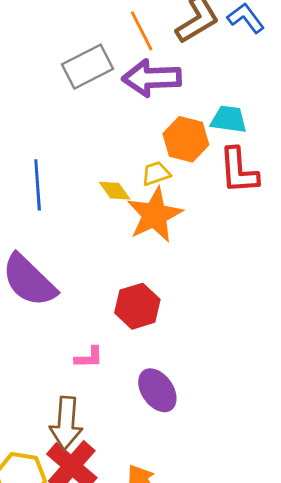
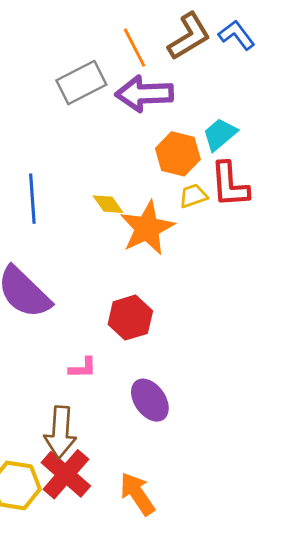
cyan trapezoid: (229, 119) -> (220, 134), turned -48
yellow trapezoid: (156, 173) -> (193, 196), moved

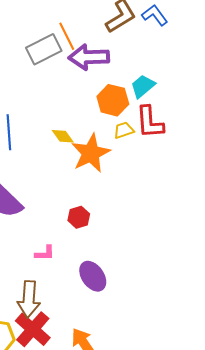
orange line: (135, 48) -> (67, 36), moved
red hexagon: (130, 318) -> (79, 217), size x0.7

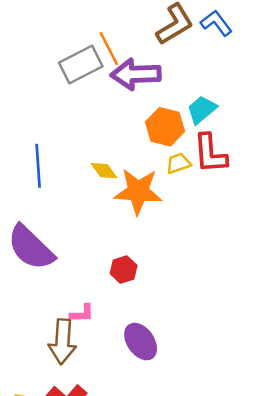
orange star: (91, 153) -> (138, 191), turned 30
brown arrow: (29, 299) -> (62, 342), moved

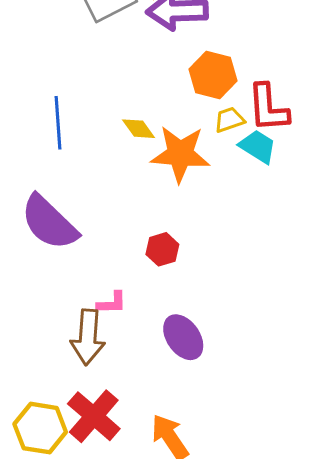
cyan trapezoid: (202, 110) -> (258, 147), moved, turned 72

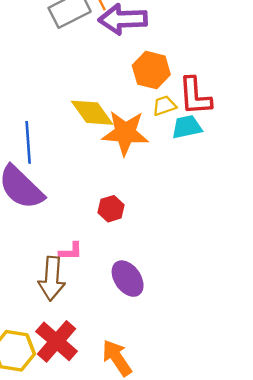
blue line: (58, 123) -> (28, 142), moved
yellow diamond: (139, 129) -> (92, 113), size x1.6
cyan trapezoid: (258, 147) -> (187, 127), turned -44

